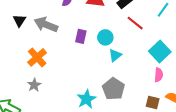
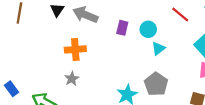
orange cross: (37, 57) -> (75, 49), turned 36

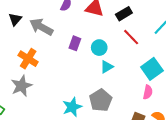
orange cross: (75, 49) -> (28, 59), turned 30
gray star: (72, 79) -> (21, 86), size x1.5

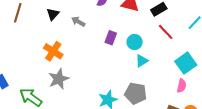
gray arrow: (41, 27) -> (78, 22), size x0.6
orange cross: (28, 59) -> (53, 51), moved
gray pentagon: (101, 100) -> (136, 93), turned -30

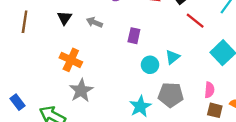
cyan circle: (135, 42) -> (150, 65), moved
pink semicircle: (182, 86) -> (209, 90), moved

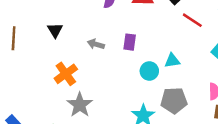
gray arrow: (94, 22) -> (96, 44), moved
cyan triangle: (173, 57) -> (172, 61), turned 35
orange cross: (71, 60) -> (66, 74), turned 35

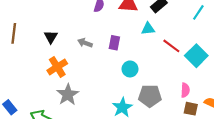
red line: (192, 20) -> (171, 46), moved
black triangle: (55, 30) -> (51, 37), moved
cyan triangle: (172, 61) -> (148, 29), moved

